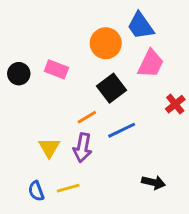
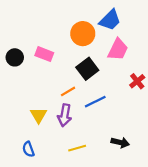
blue trapezoid: (140, 26) -> (110, 20), turned -100
yellow line: (68, 188) -> (77, 148), moved

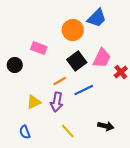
pink trapezoid: (118, 49) -> (102, 58), moved
black circle: (15, 57) -> (15, 65), moved
yellow triangle: (39, 115) -> (34, 102), turned 35
yellow line: (77, 148) -> (68, 131), turned 63

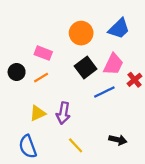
blue trapezoid: (97, 18) -> (119, 29), moved
orange line: (60, 81) -> (41, 78), moved
blue line: (84, 90) -> (104, 92), moved
blue semicircle: (25, 132) -> (28, 147), size x1.5

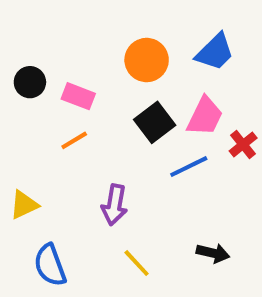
black circle: (17, 72) -> (30, 82), moved
yellow triangle: (38, 113) -> (24, 205), moved

